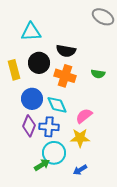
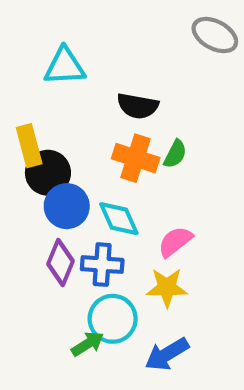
black circle: (39, 63) -> (48, 173), moved
green semicircle: (98, 74) -> (175, 154), moved, turned -72
blue arrow: (80, 170) -> (167, 354), size x1.5

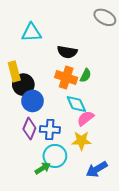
cyan diamond: (119, 219) -> (76, 104), moved
blue arrow: (167, 354) -> (97, 169), moved

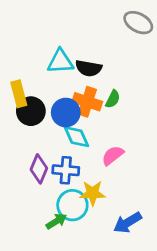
cyan triangle: (31, 33) -> (60, 62), moved
blue circle: (32, 101) -> (66, 113), moved
cyan diamond: (76, 104) -> (76, 137), moved
yellow star: (81, 141) -> (93, 193), moved

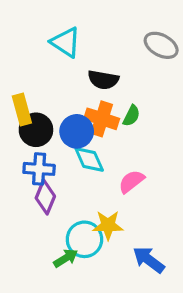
gray ellipse: (138, 23) -> (161, 45), moved
cyan triangle: (60, 62) -> (66, 42), moved, turned 36
blue cross: (66, 170) -> (39, 169), moved
blue arrow: (127, 223) -> (149, 260), turned 68

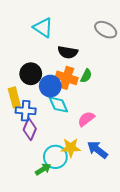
yellow rectangle: (22, 109) -> (14, 97), moved
black circle: (36, 130) -> (31, 74), moved
blue arrow: (149, 260) -> (97, 150), moved

